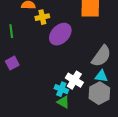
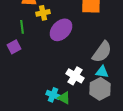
green line: (11, 31) -> (22, 27), moved
purple square: (12, 63) -> (14, 47), moved
cyan cross: (61, 89) -> (53, 95), moved

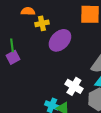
green line: (22, 27) -> (12, 45), moved

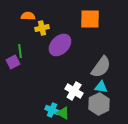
green line: (12, 45) -> (20, 51), moved

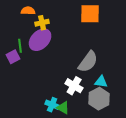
purple ellipse: (60, 45) -> (40, 40), moved
gray semicircle: (101, 67) -> (88, 62), moved

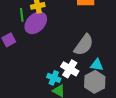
green line: (20, 46) -> (22, 15), moved
cyan cross: (52, 105) -> (54, 78), moved

